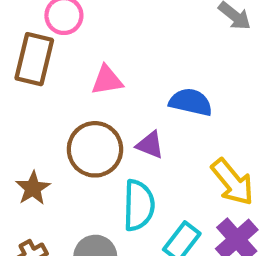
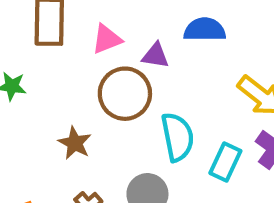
pink triangle: (107, 80) -> (107, 39), moved
purple triangle: (150, 145) -> (155, 56), moved

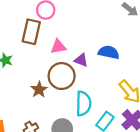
brown star: (75, 143) -> (39, 90), moved

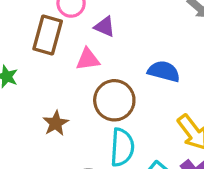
purple triangle: (81, 60) -> (105, 27), moved
brown circle: (62, 76) -> (114, 100), moved

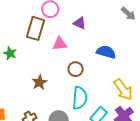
purple triangle: (105, 27) -> (80, 23), moved
brown circle: (114, 100) -> (76, 69), size x0.6

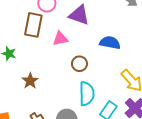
purple triangle: (80, 23) -> (79, 15), size x1.5
brown star: (39, 82) -> (30, 81), moved

